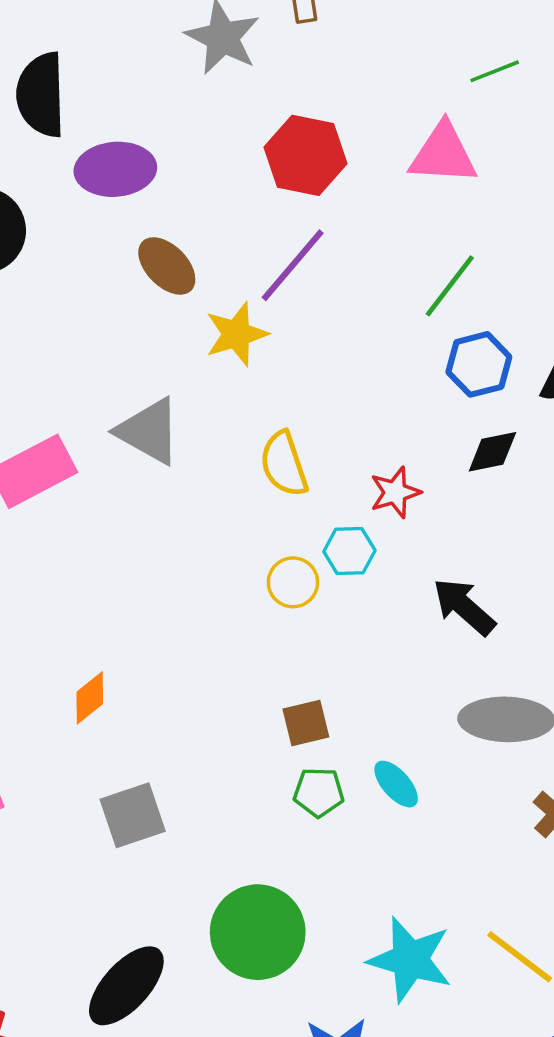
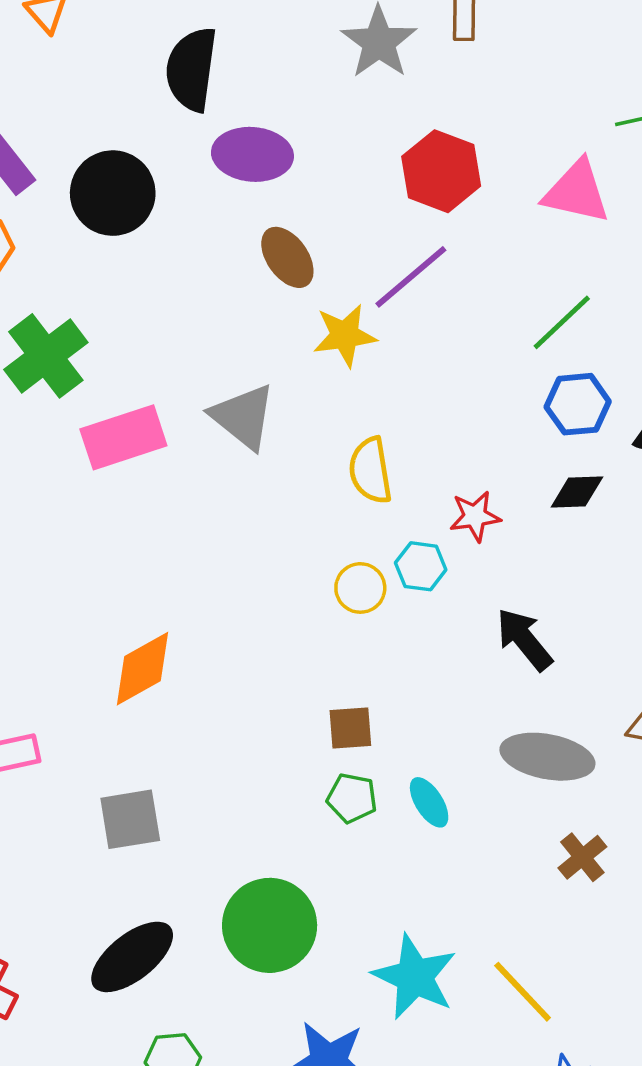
orange diamond: (90, 698) -> (142, 669), size x1.5
gray square: (133, 815) -> (130, 819), moved

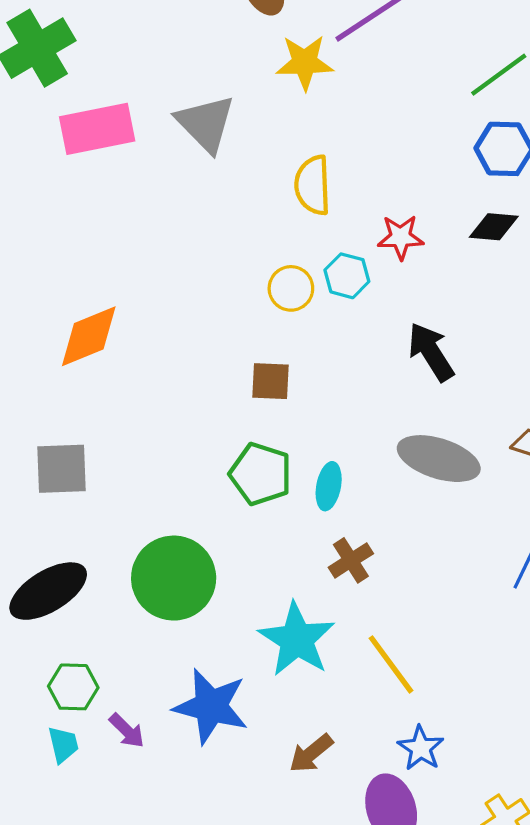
brown square: (350, 728) -> (270, 381), moved
green pentagon: (352, 798) -> (261, 474), size x1.4
cyan ellipse: (429, 802) -> (329, 486), turned 36
brown cross: (582, 857) -> (351, 560), moved

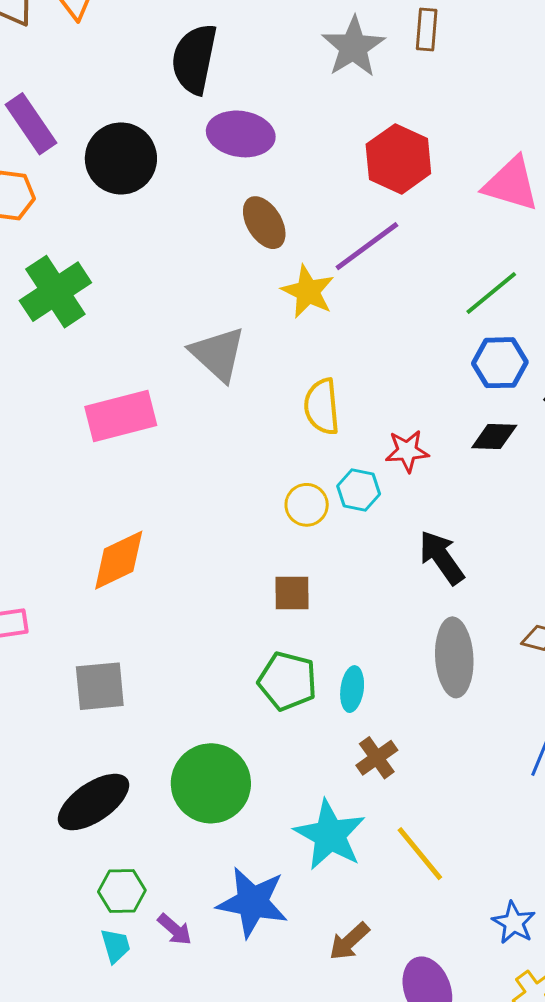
yellow star: (305, 62) -> (308, 291), turned 30
pink rectangle: (97, 129) -> (121, 416), moved
gray ellipse: (439, 459) -> (454, 657), turned 72
blue star: (421, 748) -> (514, 923), moved

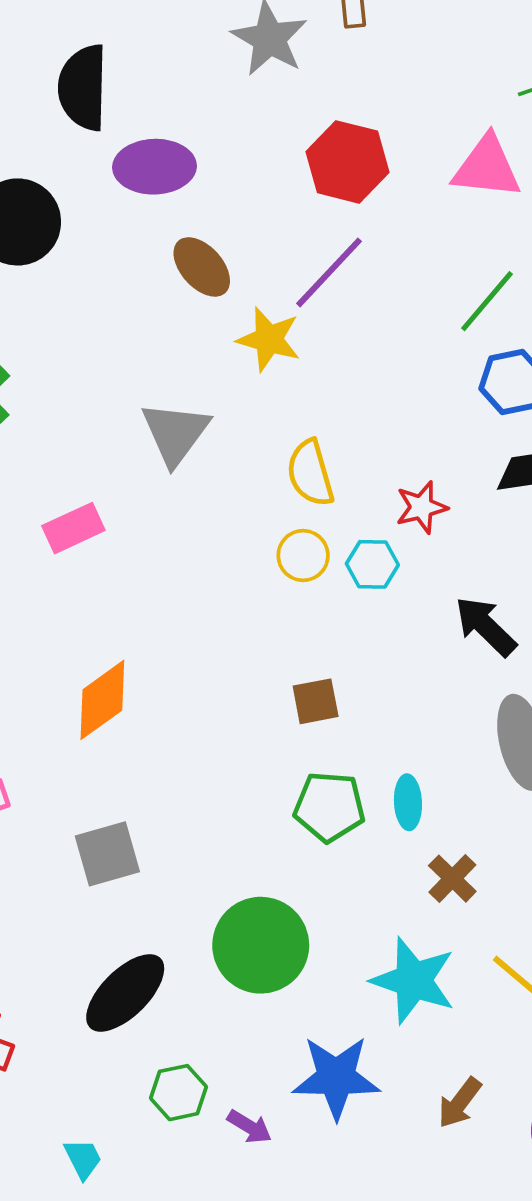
gray triangle: (218, 354) -> (175, 433), turned 34
pink rectangle: (121, 416) -> (73, 528), size x0.7
yellow circle: (307, 505) -> (303, 555), moved
cyan trapezoid: (116, 946) -> (83, 1159), moved

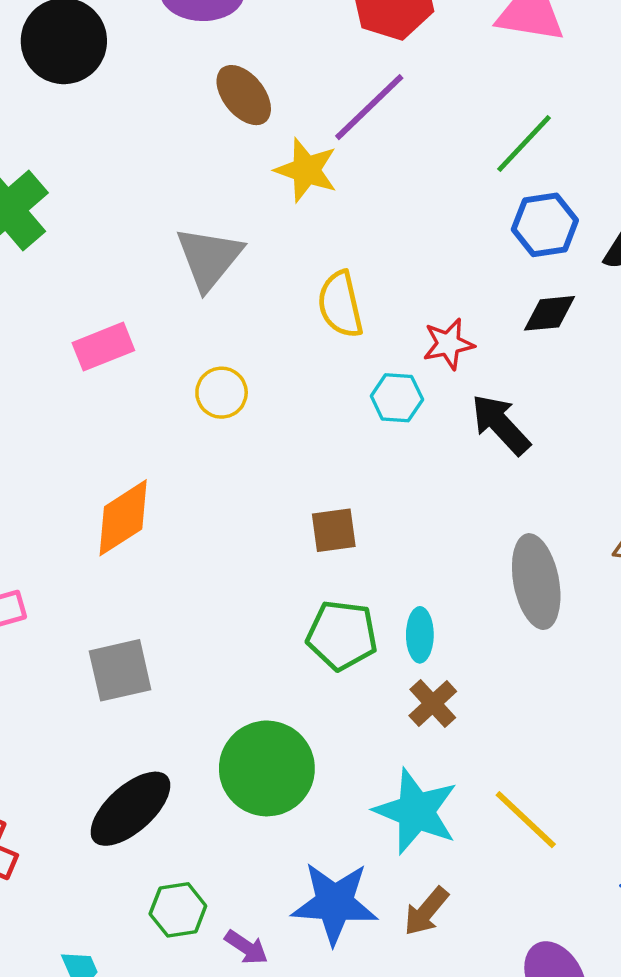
yellow circle: (303, 555) -> (222, 393), moved
black arrow: (486, 626) -> (501, 424), moved
brown cross: (452, 879) -> (433, 704), moved
brown arrow: (460, 1103) -> (426, 911), moved

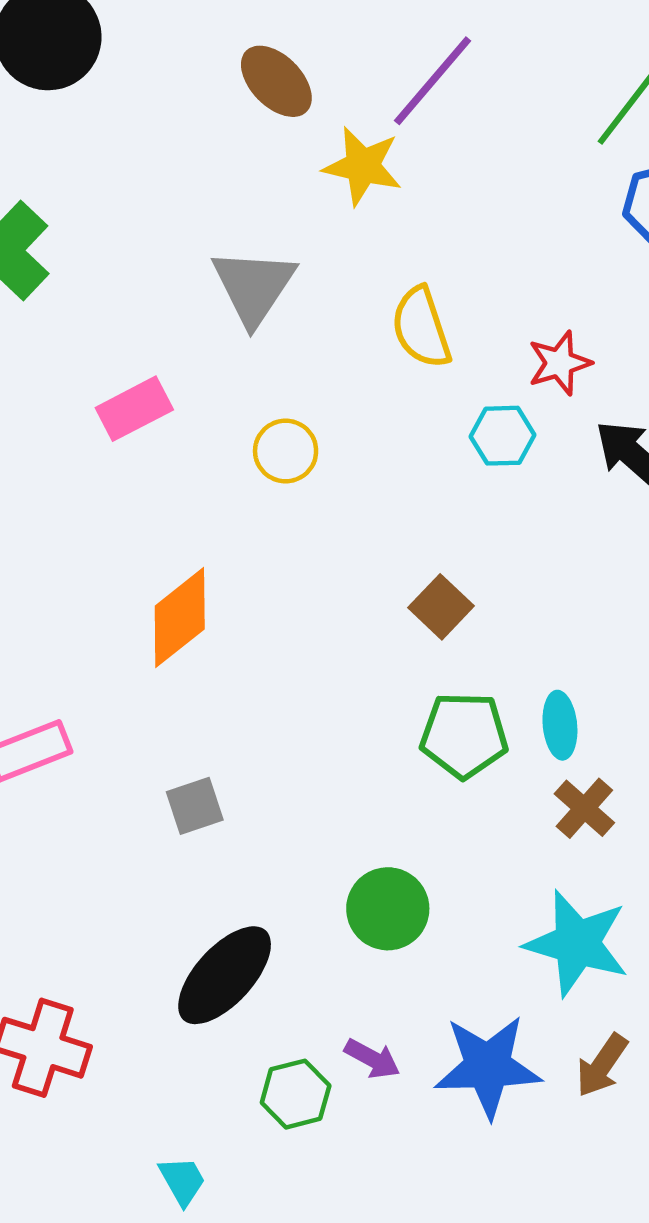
brown square: (334, 530) -> (441, 607), turned -33
gray square: (120, 670) -> (195, 806), size x0.7
green circle: (267, 768) -> (388, 909), size x0.7
purple arrow: (246, 947) -> (372, 1059), moved

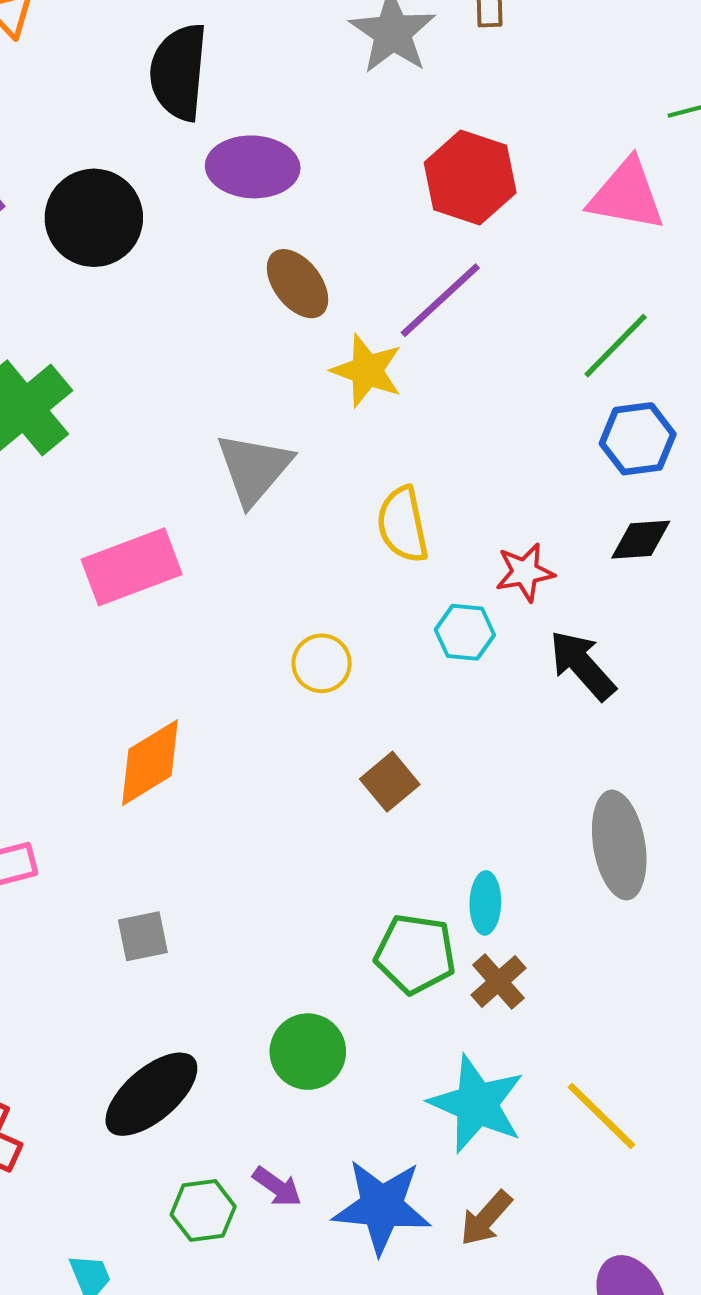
pink rectangle: (134, 409) -> (132, 567), size x1.4
yellow circle: (286, 451) -> (322, 663), moved
green pentagon: (464, 735) -> (415, 954), moved

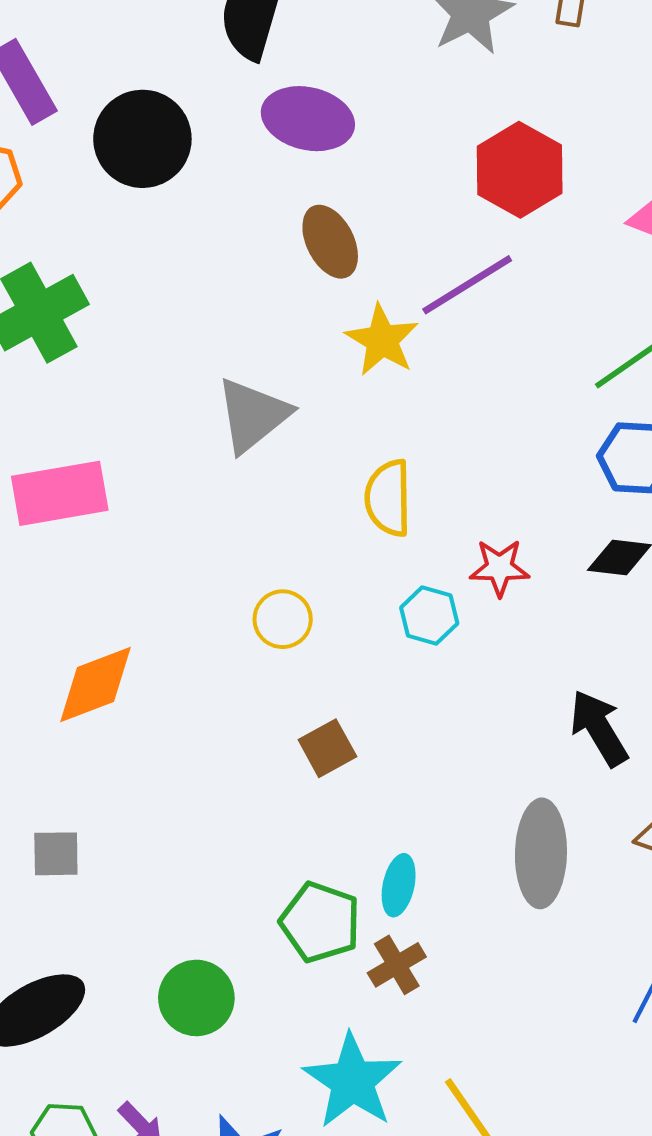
pink rectangle: (132, 567) -> (60, 493), moved
black arrow: (582, 665) -> (599, 728), moved

